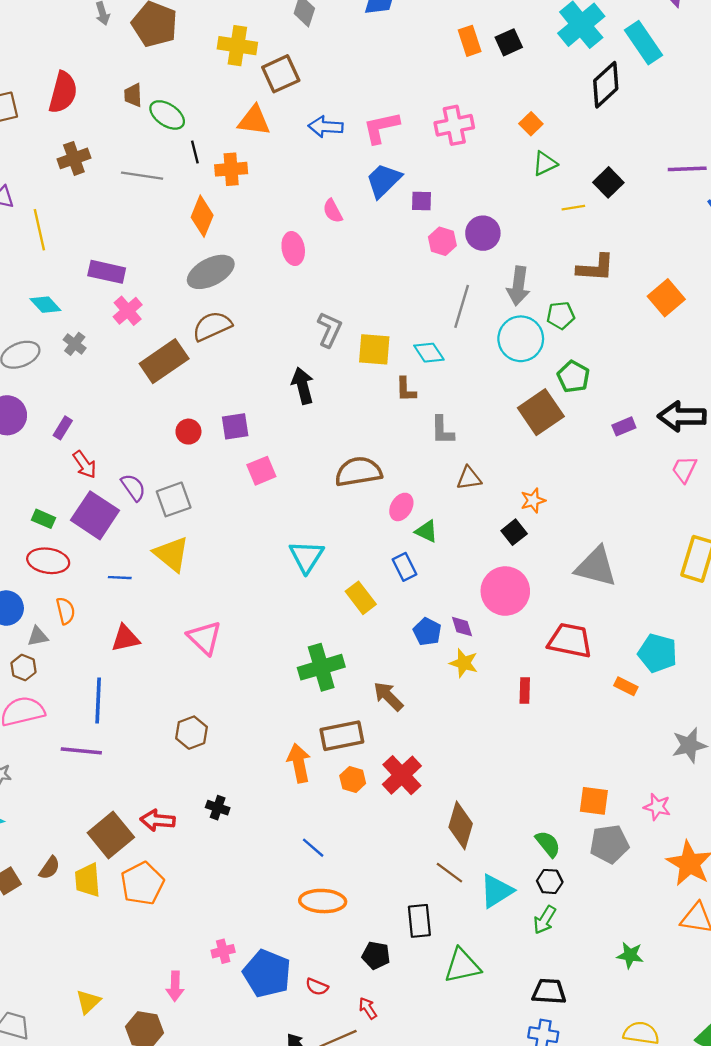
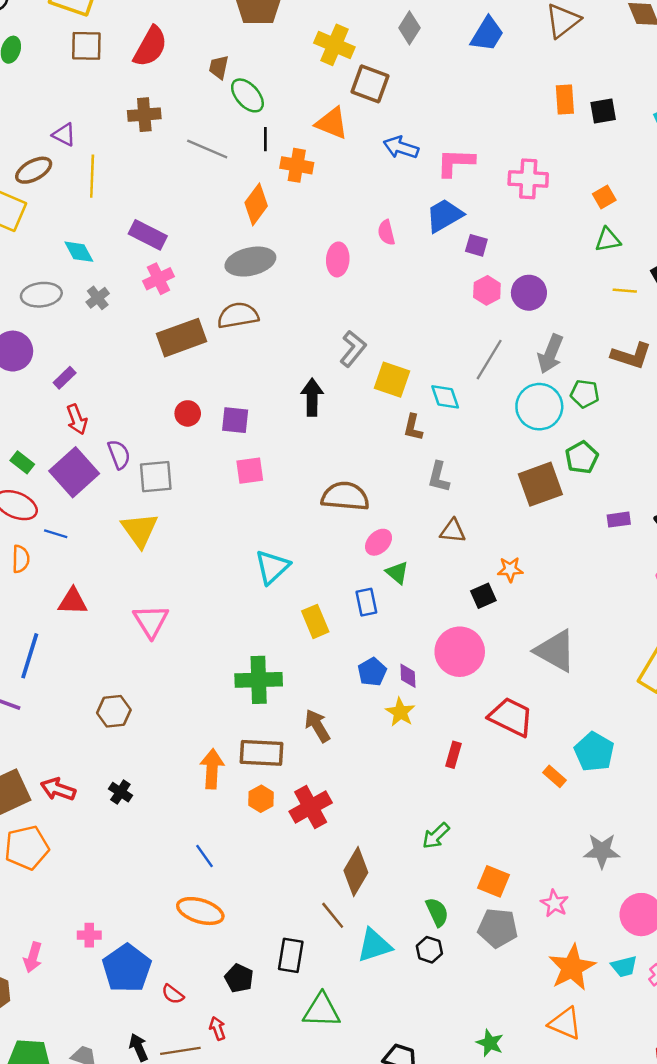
brown square: (281, 74) -> (370, 84), turned 30
blue line: (120, 578) -> (56, 534), moved
green arrow: (545, 920) -> (436, 836), moved

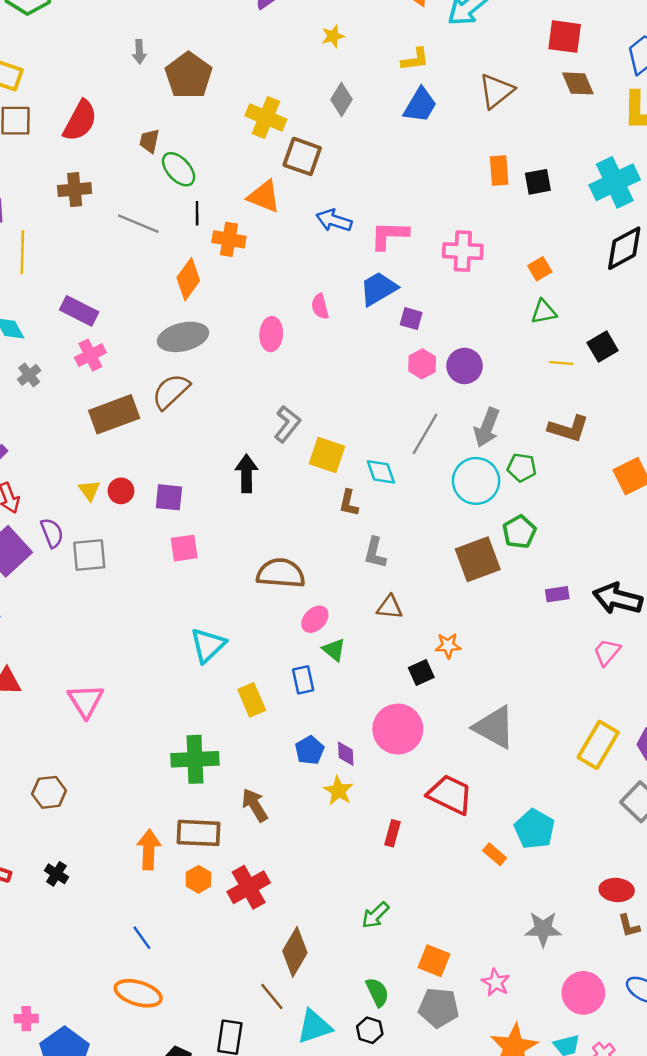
brown semicircle: (238, 315) -> (171, 391), turned -33
yellow triangle: (140, 530) -> (89, 490), moved, size x0.6

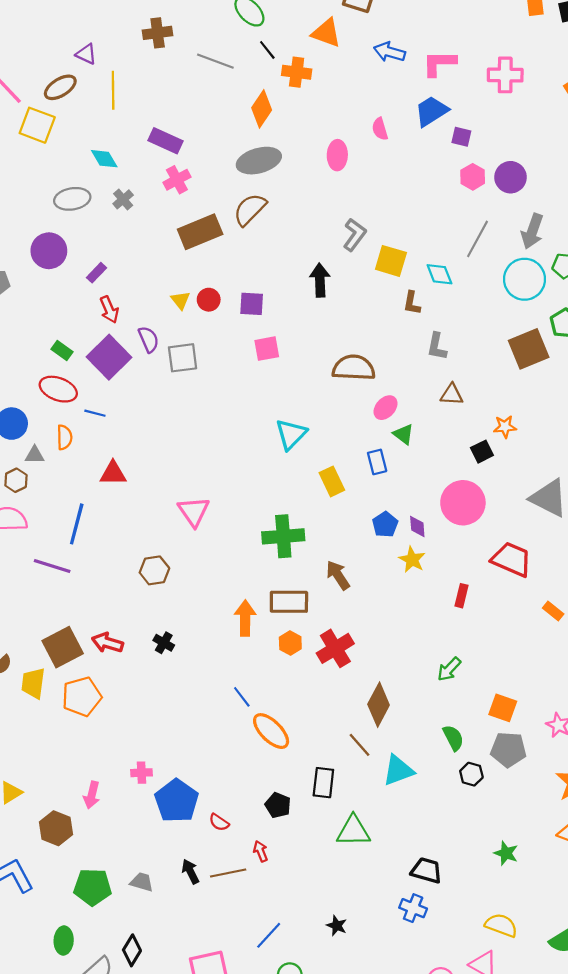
black line: (197, 213) -> (267, 50), turned -36
pink triangle: (86, 701) -> (194, 511), moved
orange ellipse: (138, 993) -> (271, 731), moved, turned 30
black hexagon: (370, 1030) -> (471, 774), moved

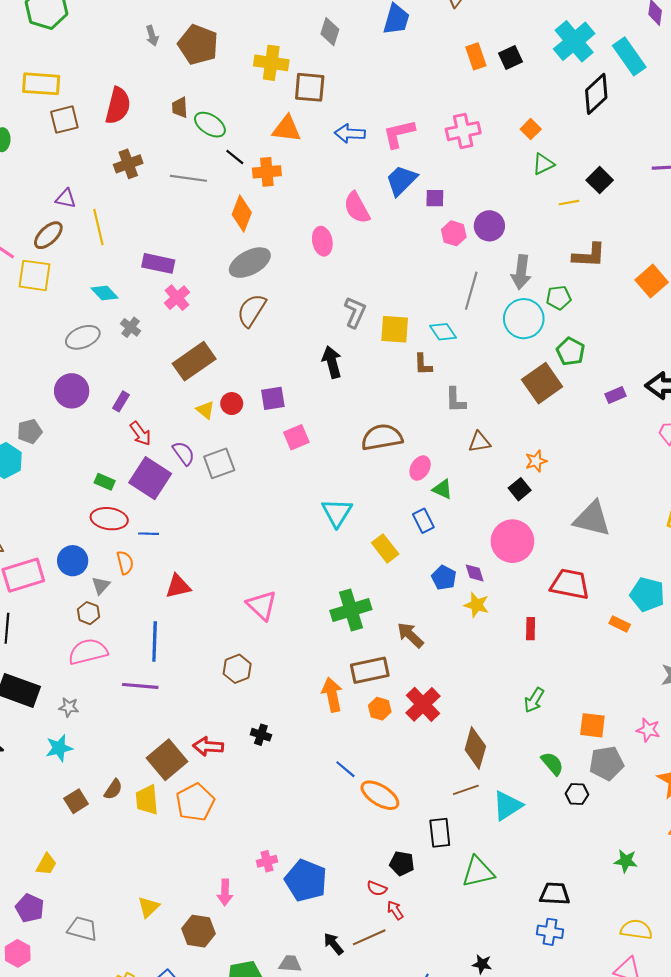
pink semicircle: (380, 129) -> (357, 208), size x1.5
brown rectangle: (200, 232) -> (194, 361), moved
gray triangle: (35, 455) -> (101, 585), turned -36
brown line: (360, 745) -> (466, 790), turned -55
red semicircle: (219, 822) -> (377, 888), moved

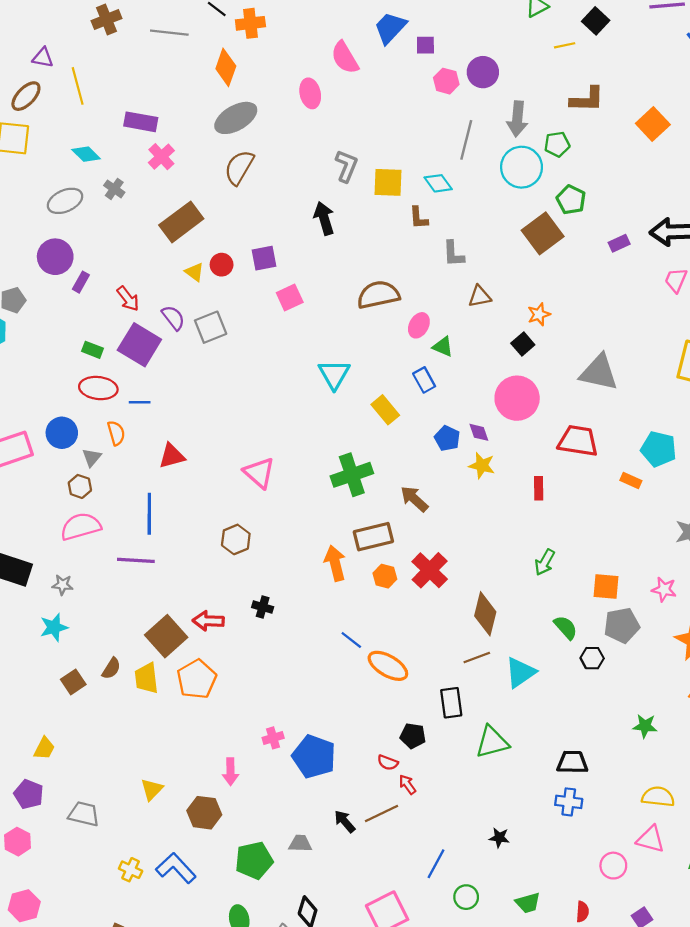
purple rectangle: (121, 401) -> (81, 282), moved

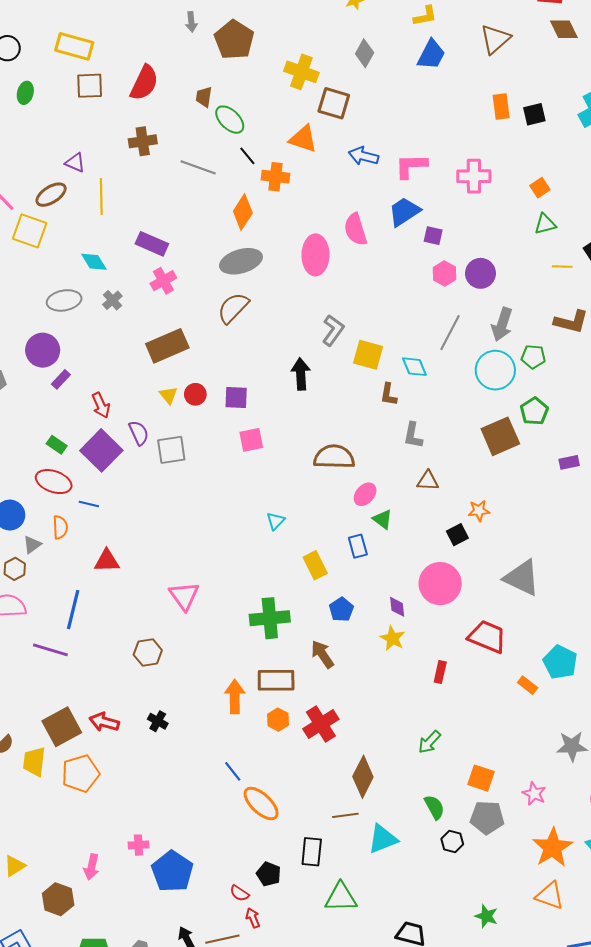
pink ellipse: (310, 93) -> (315, 255), size x1.4
cyan triangle: (334, 374) -> (276, 521), size x0.6
blue pentagon: (447, 438) -> (341, 610), moved

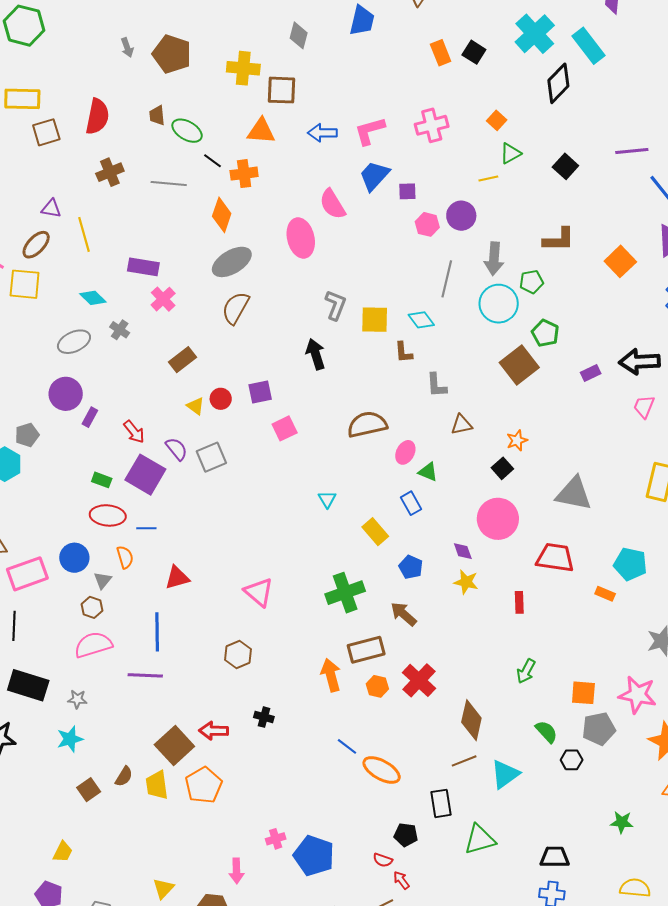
black square: (534, 114) -> (474, 52), turned -30
yellow line: (562, 267) -> (488, 179), moved
brown rectangle: (167, 346) -> (183, 360), size x0.7
pink star: (534, 794) -> (638, 695), size x1.6

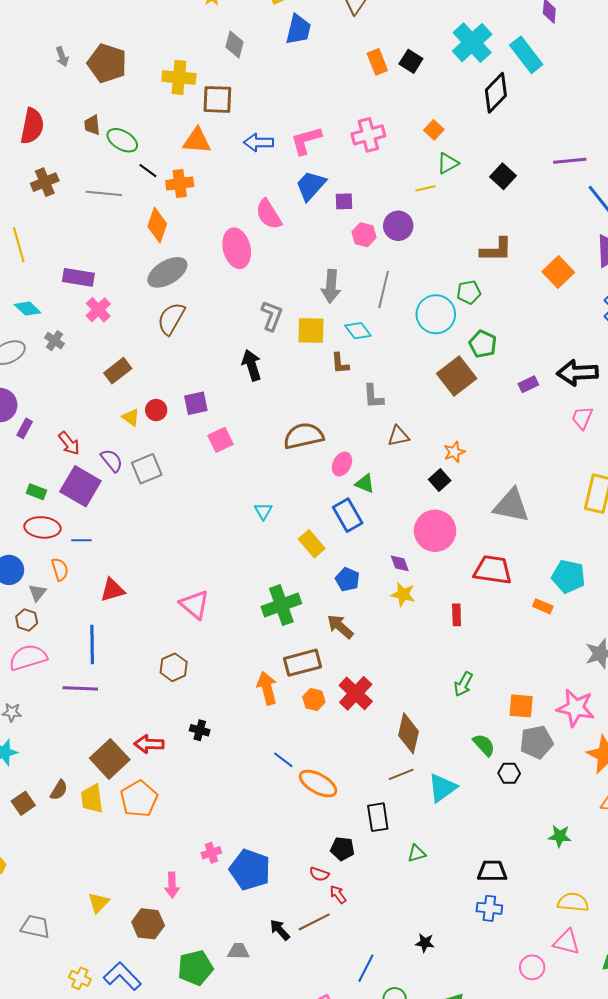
gray arrow: (494, 259) -> (331, 286), moved
blue rectangle: (411, 503) -> (348, 515), size x1.4
green triangle: (480, 839) -> (417, 853), size x0.6

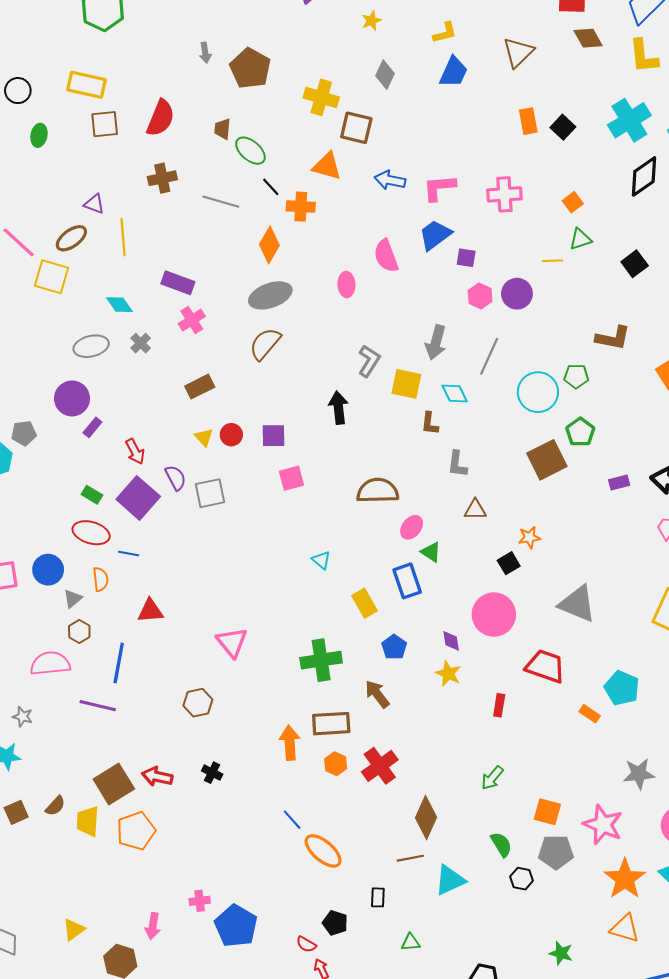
pink ellipse: (237, 248) -> (346, 285), size x0.6
cyan triangle: (263, 511) -> (321, 560), turned -30
brown hexagon: (27, 620) -> (79, 631), moved
black rectangle: (378, 817) -> (378, 897), size x0.7

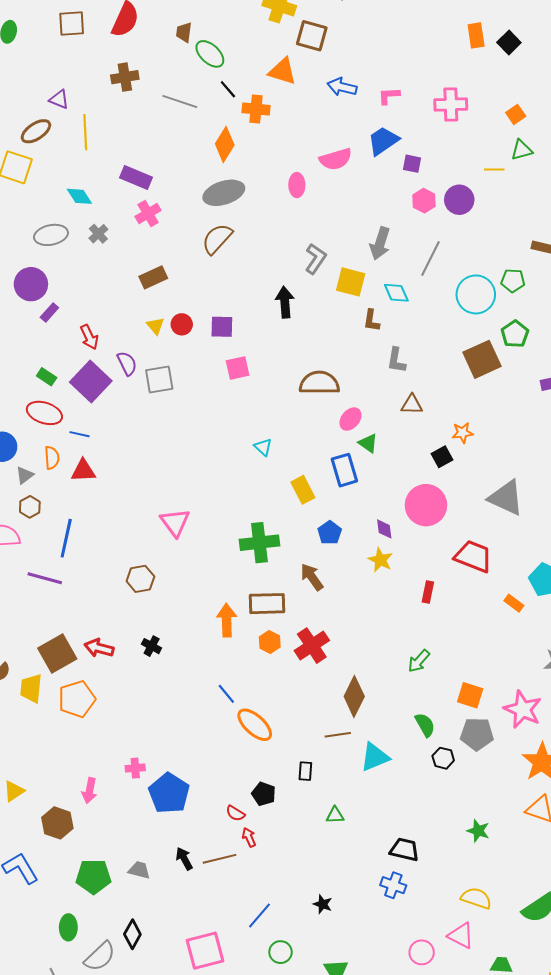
pink L-shape: (439, 188) -> (389, 96), size x0.7
pink semicircle: (386, 256) -> (336, 159), turned -88
red triangle: (150, 611) -> (83, 471), moved

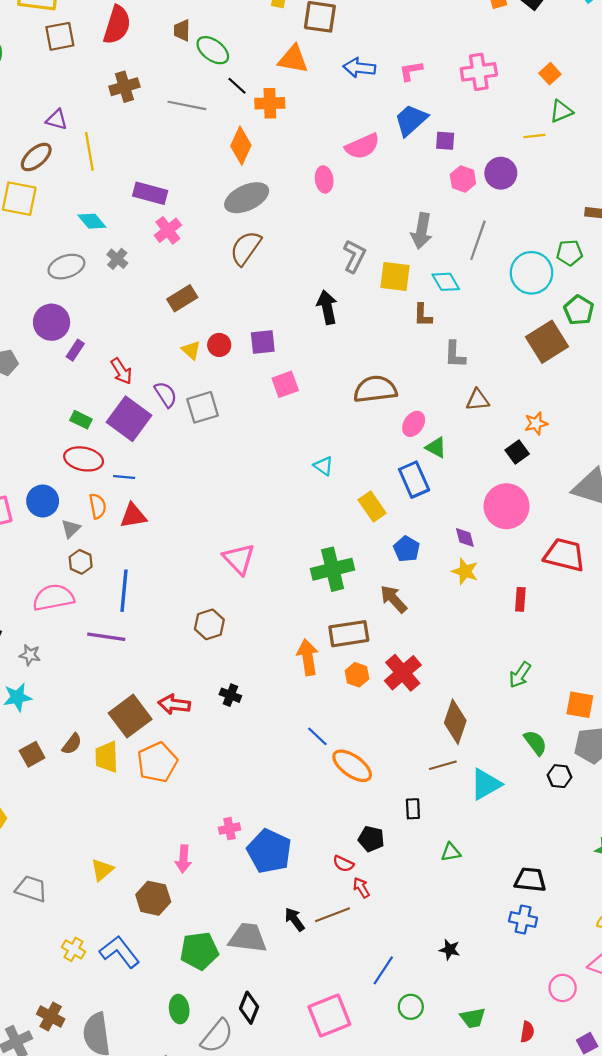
gray trapezoid: (139, 870) -> (248, 938), size x1.6

